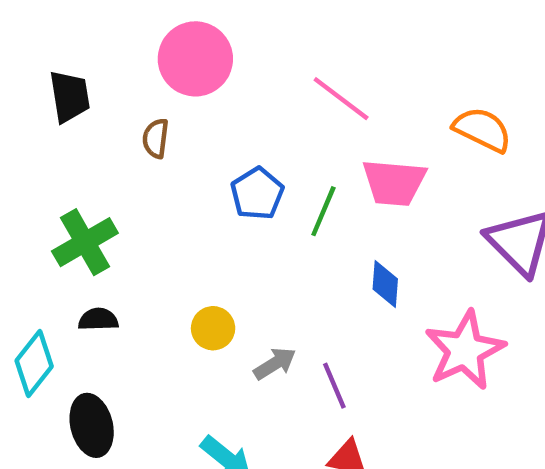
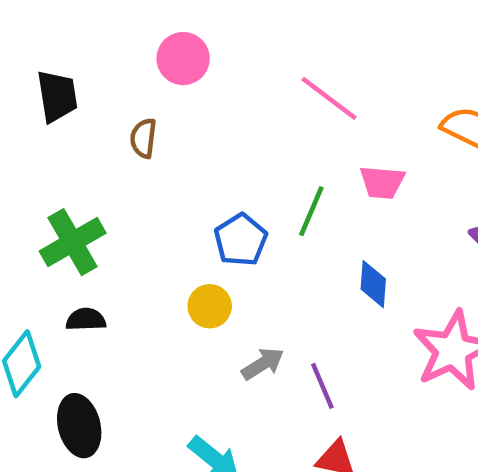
pink circle: (195, 59) -> (183, 59), size x0.7
pink trapezoid: (394, 183) -> (382, 182), size x0.7
blue pentagon: (257, 194) -> (241, 240), moved
yellow circle: (213, 328) -> (210, 306), moved

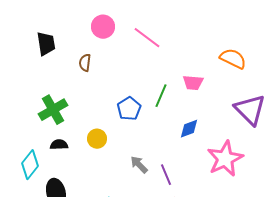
pink line: (329, 98) -> (147, 38), moved
blue diamond: (373, 284) -> (189, 129), turned 65
yellow circle: (210, 306) -> (97, 139), moved
gray arrow: (263, 364) -> (139, 165), turned -102

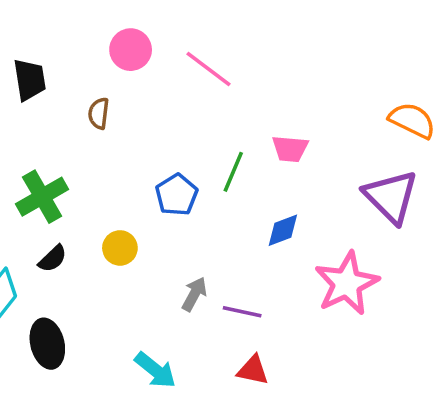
orange semicircle: (233, 59) -> (412, 120), moved
black semicircle: (59, 145) -> (53, 259), turned 138
gray arrow: (139, 165) -> (194, 294), turned 72
purple line: (166, 175) -> (242, 312), turned -55

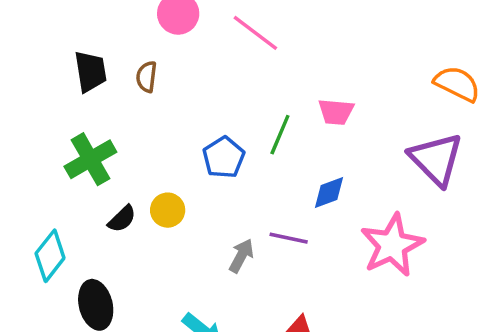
black trapezoid: (30, 80) -> (90, 71), moved
black semicircle: (53, 259) -> (122, 219), moved
purple line: (242, 312) -> (289, 238), moved

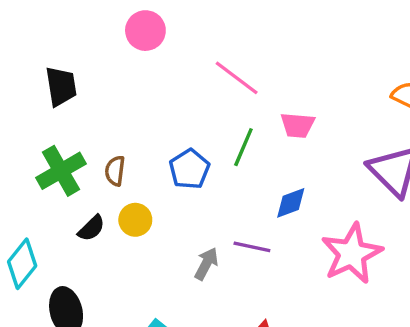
pink line: (255, 33) -> (237, 78), moved
brown semicircle: (147, 77) -> (115, 171), moved

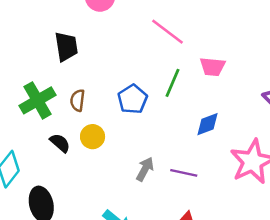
black trapezoid: (61, 86) -> (66, 47), moved
black semicircle: (91, 228) -> (60, 143), turned -95
purple line: (252, 247) -> (184, 173), moved

